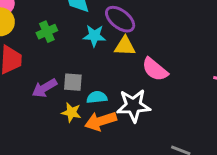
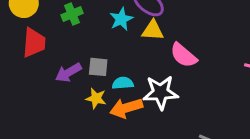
cyan star: (94, 36) -> (121, 19), turned -30

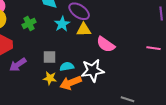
purple arrow: (68, 73) -> (18, 65), moved

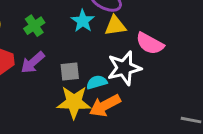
purple arrow: (18, 65) -> (33, 63), moved
white star: (93, 70) -> (124, 68), moved
yellow star: (50, 78) -> (74, 102), size x1.6

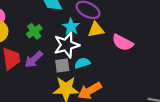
white star: (124, 68) -> (67, 45), moved
cyan semicircle: (97, 82) -> (82, 63), moved

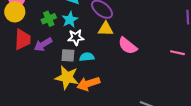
cyan star: (71, 27) -> (70, 20), moved
white star: (67, 45) -> (76, 37), size x0.7

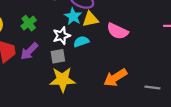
cyan star: (70, 20) -> (73, 16), moved
cyan semicircle: (87, 57) -> (81, 42), moved
orange arrow: (88, 84) -> (115, 78), moved

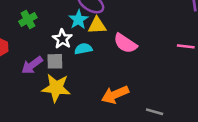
white star: (61, 36) -> (62, 39), turned -30
purple arrow: (29, 51) -> (32, 65), moved

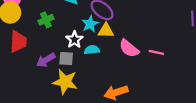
pink line: (186, 46) -> (156, 52), moved

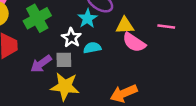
green cross: (46, 20) -> (37, 18), size x1.5
yellow triangle: (106, 31) -> (125, 26), moved
pink line: (156, 52) -> (166, 27), moved

